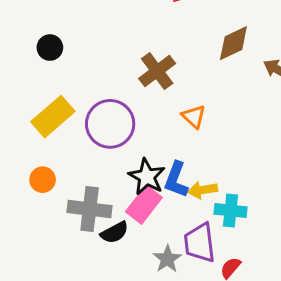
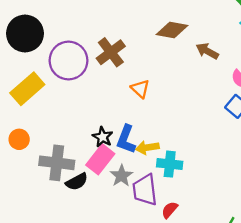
brown diamond: (233, 43) -> (172, 30), turned 36
black circle: (50, 48) -> (25, 33), size x1.8
purple circle: (110, 124) -> (68, 61), moved
black star: (147, 177) -> (103, 137), size x0.7
gray star: (167, 259) -> (121, 176), moved

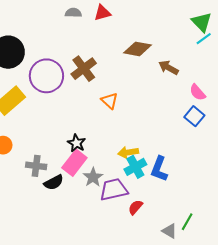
blue L-shape: (126, 139) -> (159, 169), moved
yellow arrow: (147, 148) -> (128, 152), moved
gray cross: (57, 163) -> (36, 166), size x0.7
cyan cross: (170, 164) -> (135, 167), turned -35
purple trapezoid: (145, 190) -> (114, 190), turned 84

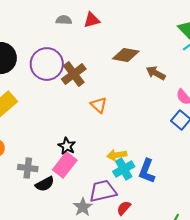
purple circle: (46, 76) -> (47, 64), moved
gray star: (93, 177) -> (83, 207), moved

